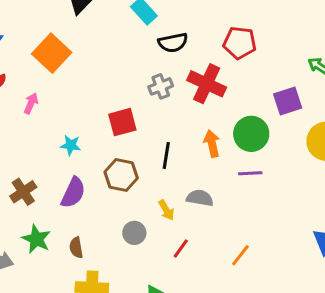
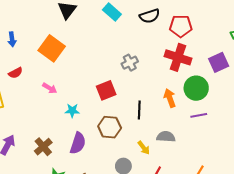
black semicircle: (173, 43) -> (150, 16), moved
red cross: (207, 84) -> (178, 57), moved
pink arrow: (31, 103) -> (50, 88), moved, turned 104

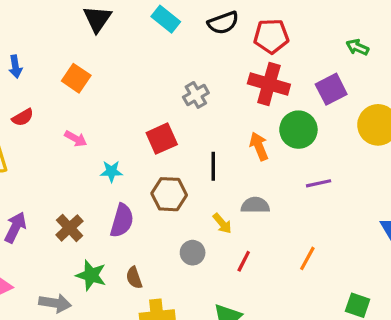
orange square: (52, 48) -> (76, 78), size x0.7
purple line: (199, 115) -> (319, 183), moved

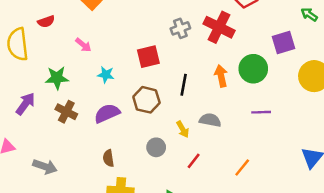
red cross: (269, 84) -> (219, 27), moved
purple semicircle: (122, 221) -> (107, 113), turned -140
brown cross: (69, 228) -> (66, 112), turned -30
green star: (91, 275) -> (57, 78), moved, turned -30

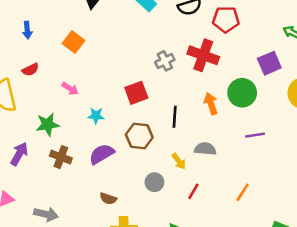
brown semicircle: (108, 158) -> (108, 199), turned -56

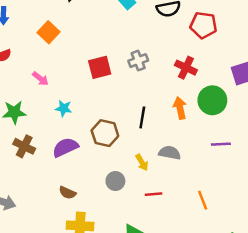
red cross: (203, 55) -> (186, 68), moved, size x0.7
red square: (136, 93) -> (100, 67), moved
red line: (193, 191) -> (153, 194), turned 49
orange line: (243, 192) -> (203, 200), turned -60

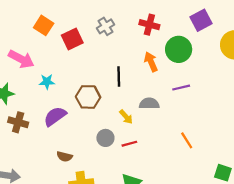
orange square: (49, 32) -> (44, 25), moved
pink arrow: (40, 79) -> (21, 59), size x1.6
purple line: (221, 144) -> (181, 88), moved
red line: (153, 194) -> (129, 144), moved

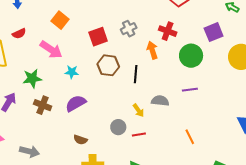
orange square: (44, 25) -> (60, 20), moved
orange arrow: (151, 62) -> (152, 50), moved
brown hexagon: (88, 97) -> (108, 65), moved

